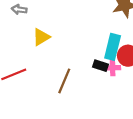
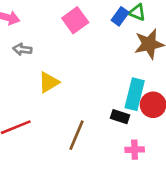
pink cross: (113, 68) -> (135, 150), moved

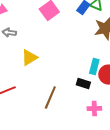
cyan rectangle: (135, 94) -> (94, 67), size x0.7

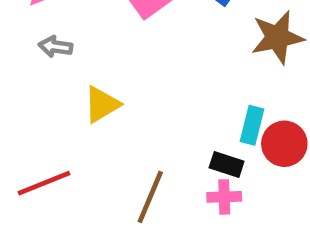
pink cross: (94, 109) -> (224, 197), moved

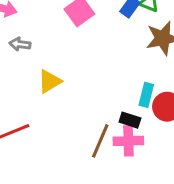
brown line: (150, 197) -> (100, 141), moved
pink cross: (224, 197) -> (128, 141), size x1.4

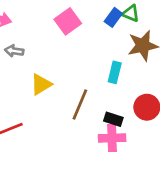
cyan rectangle: (146, 95) -> (115, 72), moved
brown line: (100, 141) -> (80, 104), moved

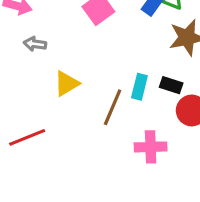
cyan rectangle: (115, 72) -> (139, 87), moved
black rectangle: (113, 119) -> (171, 85), moved

